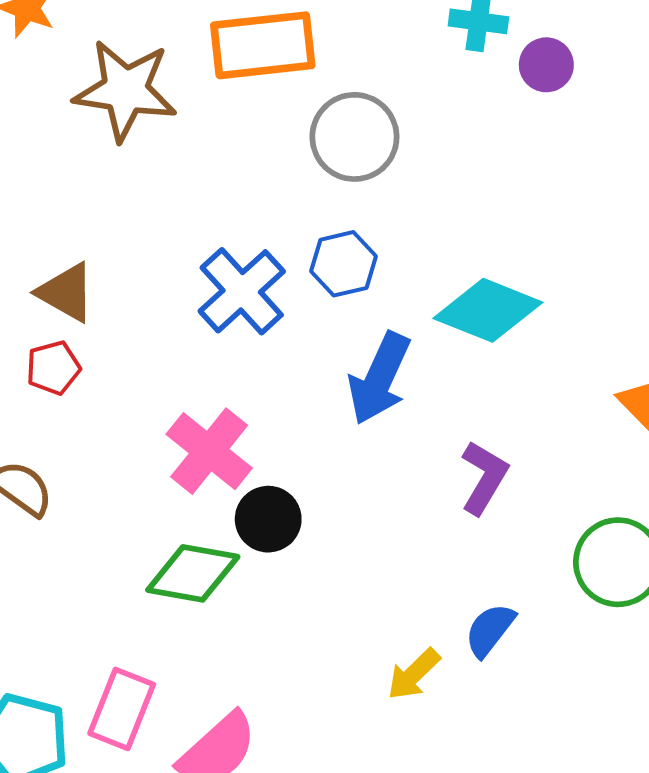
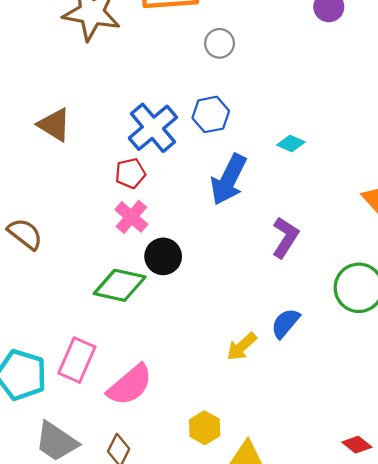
gray circle: (354, 137) -> (220, 43), size x0.6
cyan diamond: (488, 310) -> (291, 144), size x0.5
red pentagon: (53, 368) -> (130, 173), moved
pink cross: (209, 451) -> (131, 217), size x0.7

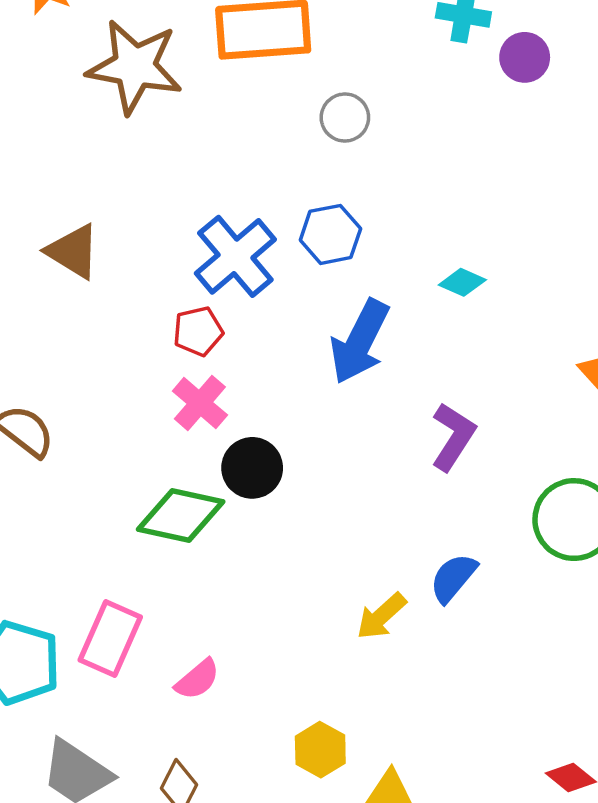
pink semicircle: (130, 385) -> (197, 679), size x0.6

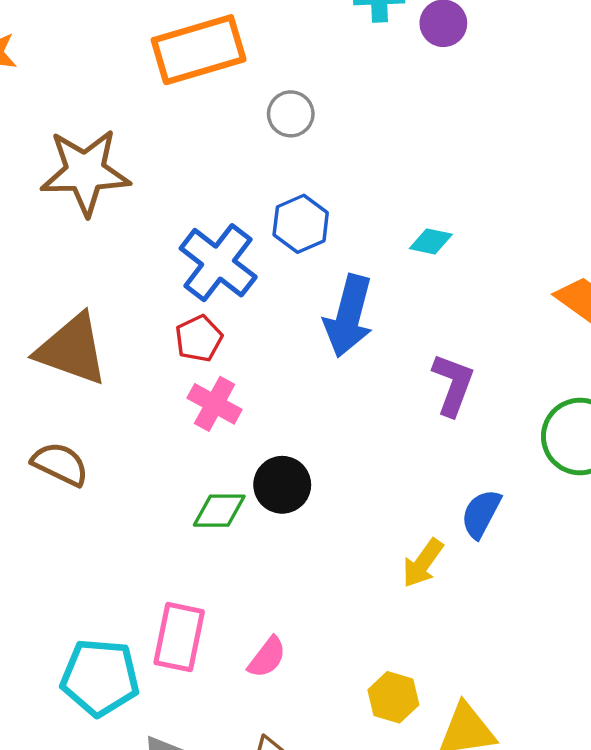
brown star: (135, 67) -> (85, 172), moved
brown triangle: (73, 251) -> (72, 349), moved, size x1.4
black circle: (252, 468) -> (282, 485), moved
green diamond: (181, 515) -> (219, 511), size x0.7

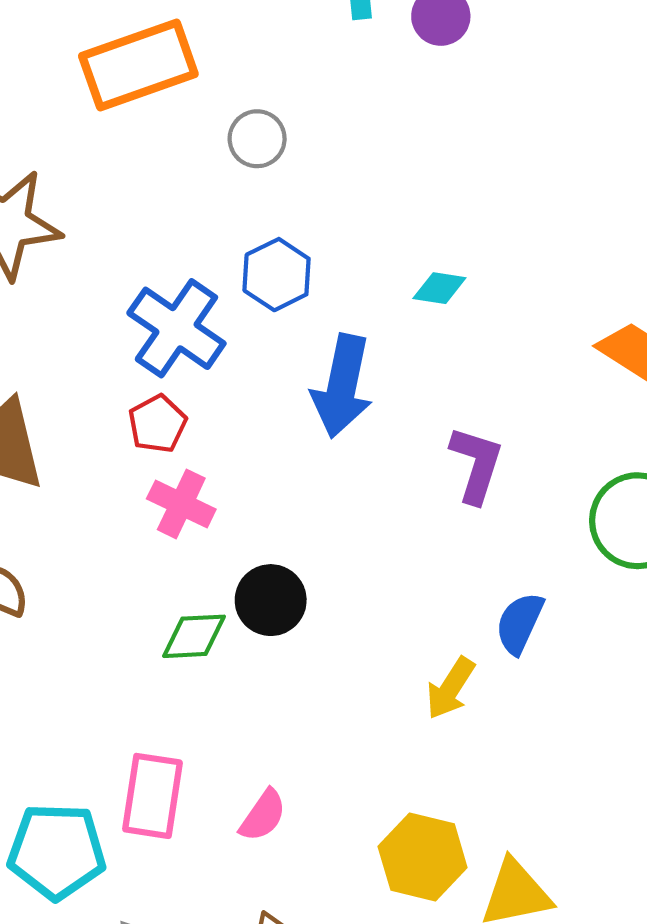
yellow hexagon: (393, 697) -> (423, 857), size x1.4

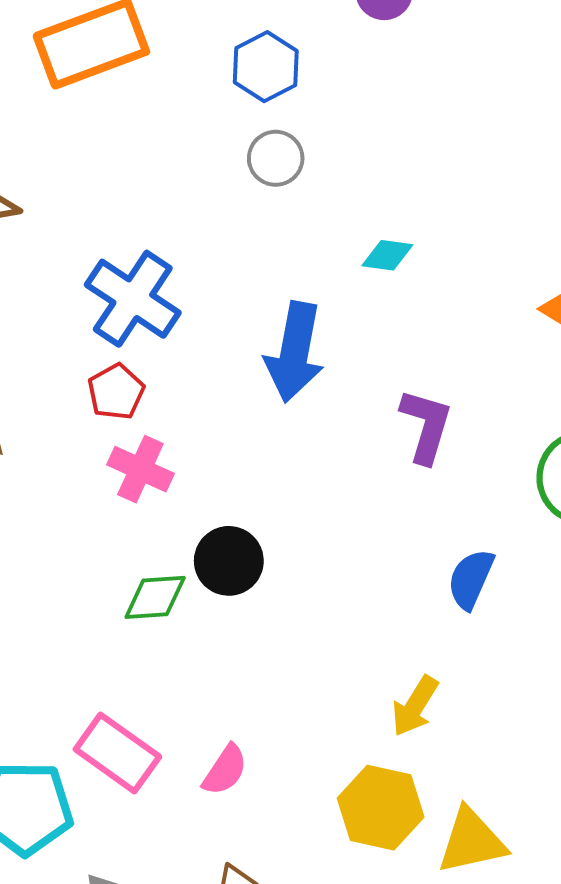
gray circle: (257, 139) -> (276, 158), moved
blue hexagon: (277, 275) -> (266, 67), moved
yellow arrow: (450, 688) -> (415, 706), moved
pink rectangle: (152, 796) -> (117, 753), turned -62

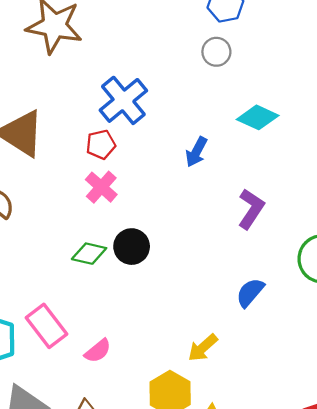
cyan diamond: (387, 255) -> (258, 117), size x1.5
blue arrow: (295, 352) -> (196, 152), size x0.6

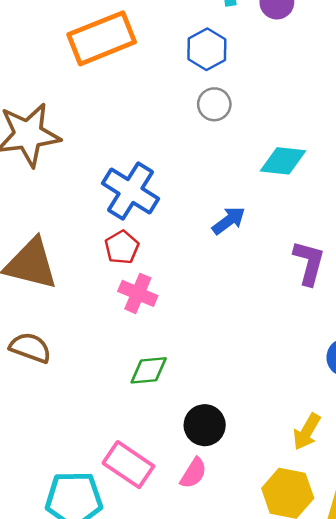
blue arrow: (196, 152) -> (229, 221), turned -136
black circle: (132, 247) -> (205, 425), moved

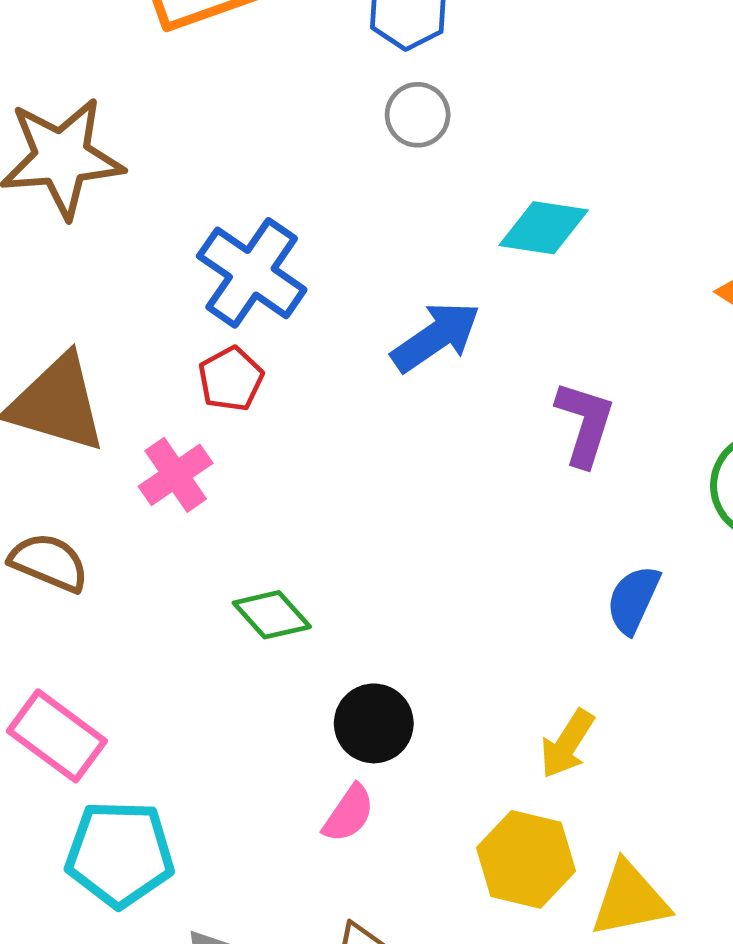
blue arrow: (229, 221) -> (436, 337), size x1.4
pink cross: (138, 293) -> (176, 475), moved, turned 30
green diamond: (149, 370) -> (272, 615), turned 51
pink rectangle: (128, 465) -> (57, 736), moved

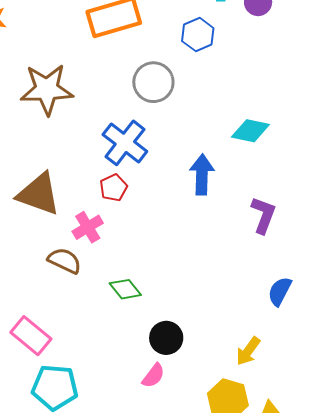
gray circle: (418, 115) -> (153, 82), moved, size x1.5
blue arrow: (436, 337) -> (202, 175), turned -57
brown semicircle: (49, 562) -> (65, 261), moved

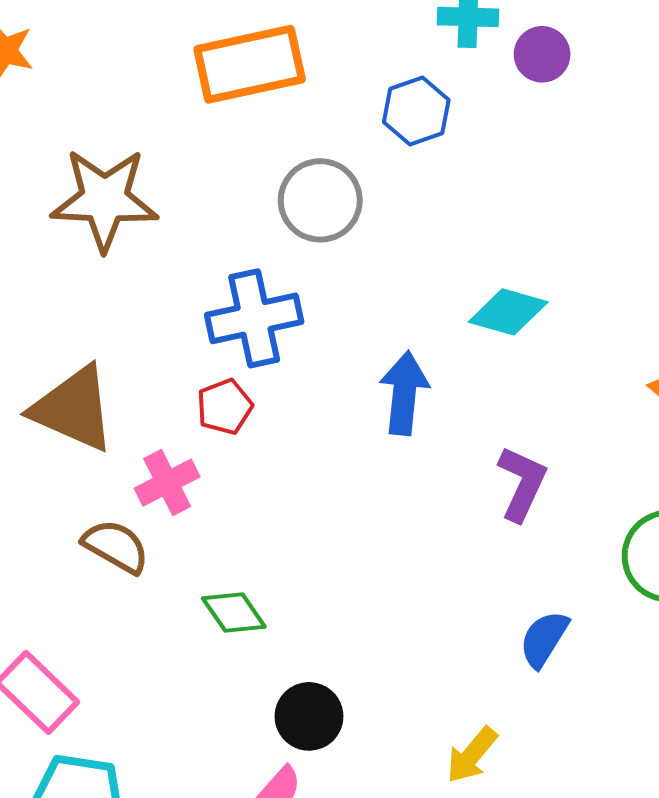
blue cross: (125, 143) -> (254, 318), turned 36

